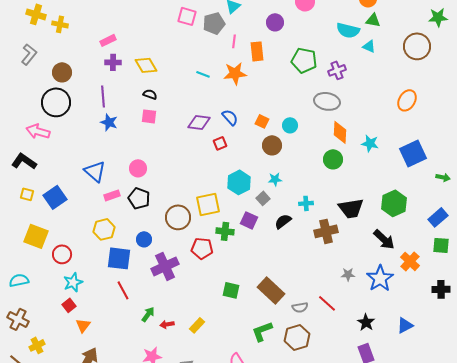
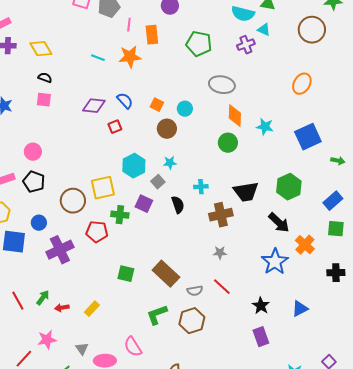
purple cross: (337, 70) -> (246, 45), moved
black semicircle: (283, 221) -> (178, 205), turned 108
gray star: (348, 274) -> (220, 253), moved
red line: (123, 290) -> (18, 301), moved

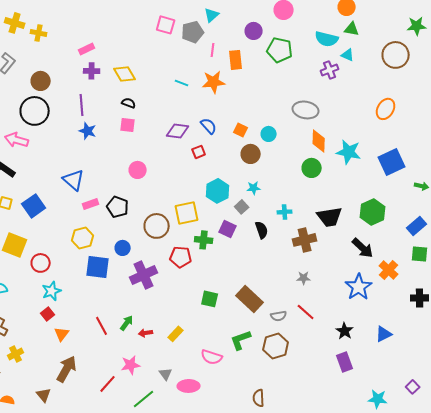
green pentagon: (199, 44) -> (280, 50), moved
cyan star: (265, 127) -> (349, 152), size x1.4
pink circle: (33, 152) -> (138, 170), moved
pink semicircle: (133, 347) -> (212, 357), moved, turned -40

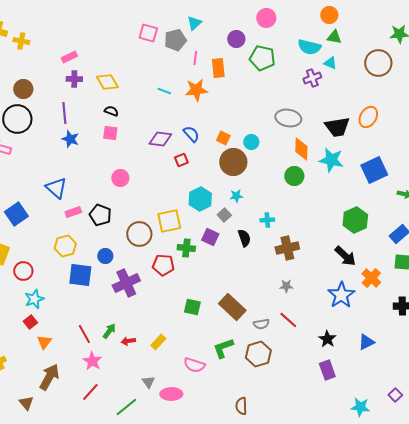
brown circle: (251, 154) -> (233, 162), size x1.4
black trapezoid: (330, 217) -> (337, 127), moved
pink star: (131, 365) -> (92, 361), moved, turned -30

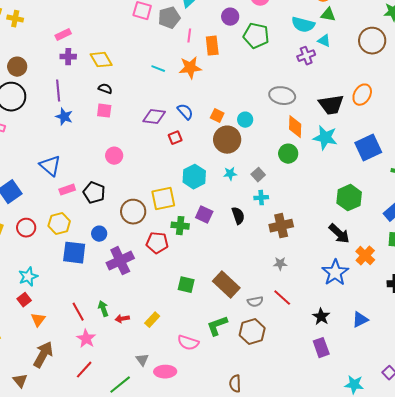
gray square: (224, 215) -> (258, 175), moved
red circle: (23, 271) -> (26, 228), moved
green arrow: (109, 331) -> (103, 309), turned -56

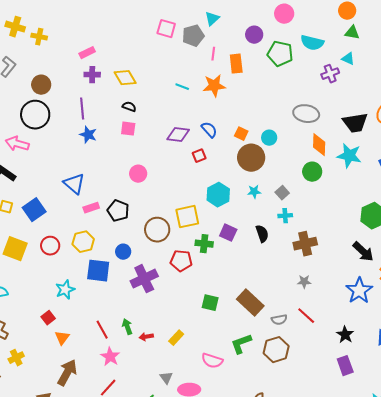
cyan semicircle: (303, 25) -> (312, 43), moved
cyan star: (28, 277) -> (65, 290), moved

